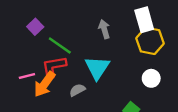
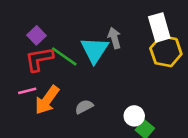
red L-shape: (54, 67) -> (39, 59), moved
cyan triangle: (97, 68) -> (95, 50), moved
white circle: (151, 78) -> (134, 116), moved

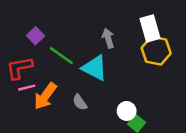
cyan triangle: (95, 50) -> (95, 68), moved, turned -36
red L-shape: (39, 59) -> (19, 68), moved
gray semicircle: (84, 107) -> (80, 102), turned -98

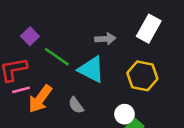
white rectangle: (150, 28) -> (149, 29), turned 45
gray arrow: (108, 38) -> (105, 39), turned 102
yellow hexagon: (156, 51) -> (142, 76), moved

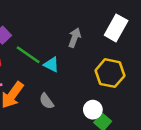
gray arrow: (105, 39) -> (75, 38), turned -66
cyan triangle: (91, 69) -> (51, 65), moved, size x0.6

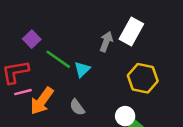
white rectangle: (116, 28) -> (131, 32), moved
cyan triangle: (51, 65) -> (82, 69), turned 49

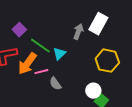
pink line: (23, 92) -> (41, 72), moved
orange arrow: (42, 101) -> (27, 64), moved

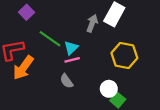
purple square: (19, 30) -> (27, 12), moved
orange arrow: (27, 64) -> (23, 68), moved
pink line: (41, 72) -> (72, 60), moved

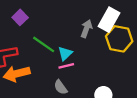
yellow hexagon: (124, 55) -> (119, 39), moved
orange arrow: (23, 68) -> (17, 74), turned 40

